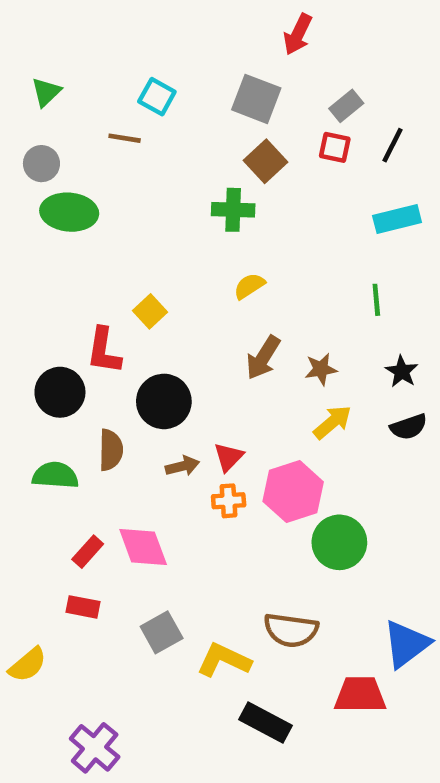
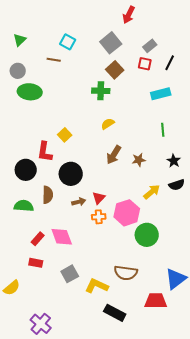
gray square: (256, 99) -> (111, 43), turned 30
cyan rectangle: (397, 219) -> (161, 94), moved
yellow arrow: (332, 422) -> (152, 192), moved

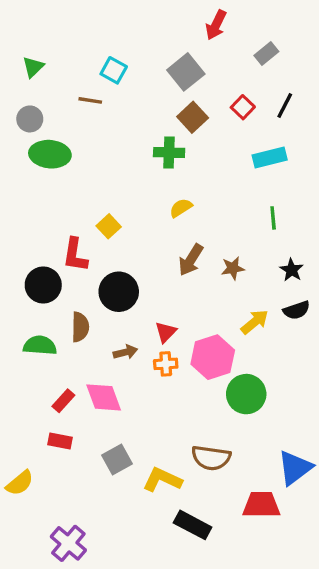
gray rectangle: (150, 46) -> (266, 54), moved
red square: (145, 64) -> (243, 107), turned 32
brown arrow: (79, 202) -> (125, 352), moved

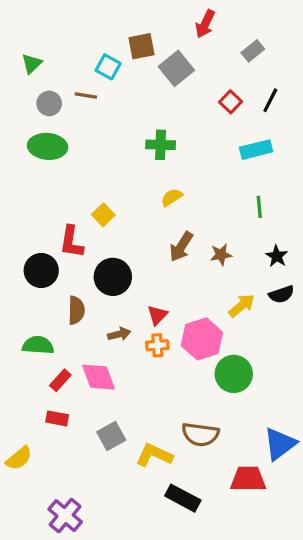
brown square: (193, 117) -> (141, 46), moved, turned 32
gray circle: (30, 119) -> (49, 103), moved
green semicircle: (40, 345) -> (38, 345), moved

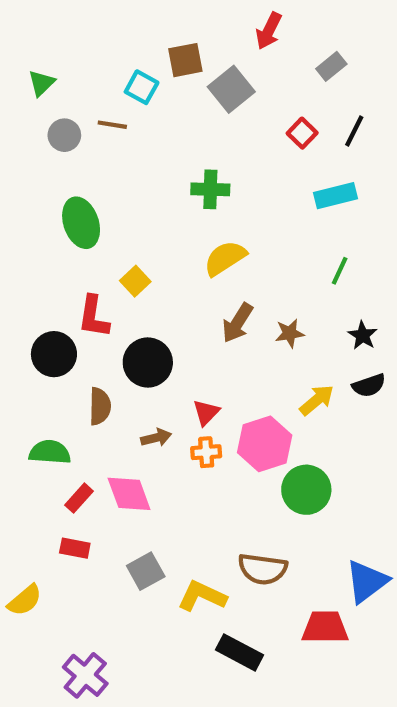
green ellipse: (48, 146) -> (81, 223), moved, turned 66
yellow semicircle: (172, 197) -> (225, 258), size x1.5
green line: (259, 207) -> (340, 271), turned 30

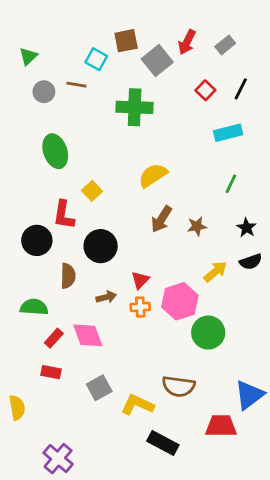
red arrow: (269, 31) -> (187, 42), moved
green cross: (210, 189) -> (135, 107), moved, size x1.4
yellow semicircle: (25, 600) -> (17, 408), turned -60

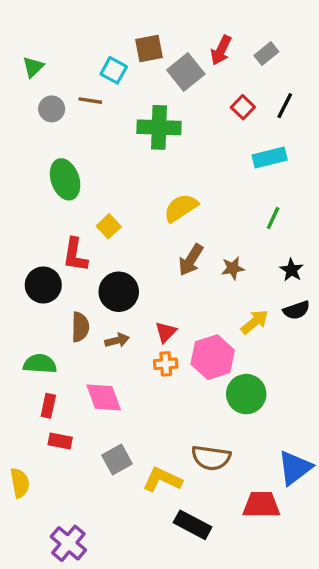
brown arrow: (106, 297) -> (117, 340), moved
red rectangle: (54, 338) -> (48, 406), moved, turned -30

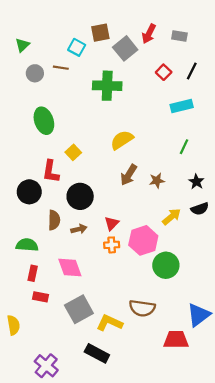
gray rectangle: (266, 54) -> (179, 36), turned 49
gray square: (117, 459) -> (79, 309), size x1.4
black rectangle: (193, 525) -> (97, 353), moved

